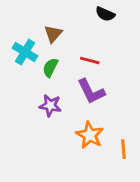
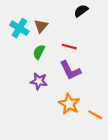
black semicircle: (105, 14) -> (81, 11), turned 120
cyan cross: (25, 52) -> (19, 28), moved
orange line: (123, 149) -> (95, 115), turned -56

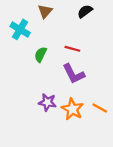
brown triangle: (41, 26) -> (45, 11), moved
purple star: (39, 81) -> (47, 102), moved
orange line: (95, 115) -> (100, 108), moved

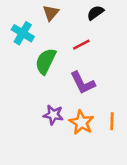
red line: (72, 49) -> (81, 45), moved, turned -42
green semicircle: (41, 55) -> (46, 61), size x1.5
orange line: (100, 108) -> (112, 121), turned 63

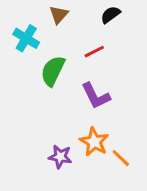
purple star: (53, 115) -> (60, 157), moved
orange line: (112, 121) -> (121, 158), moved, turned -48

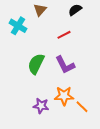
green semicircle: (53, 71) -> (36, 64), moved
orange star: (94, 142) -> (64, 96), turned -30

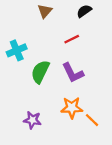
cyan cross: (18, 26) -> (17, 50), moved, turned 36
purple star: (41, 106) -> (32, 120), moved

